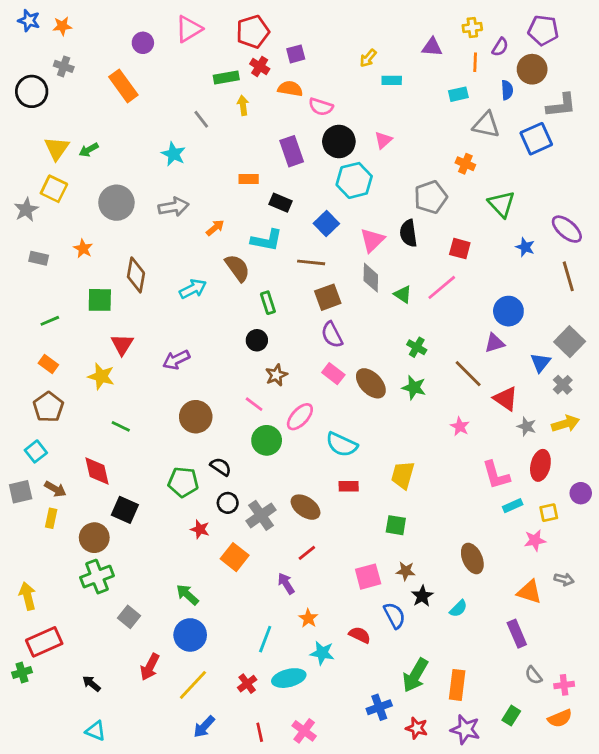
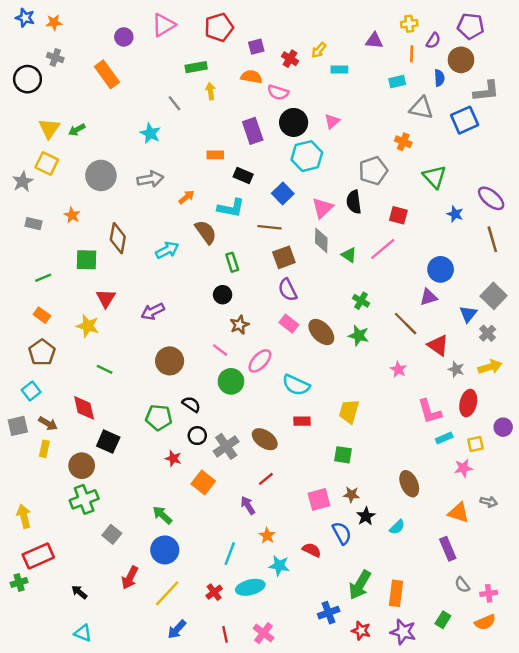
red cross: (260, 66) -> (290, 59), moved

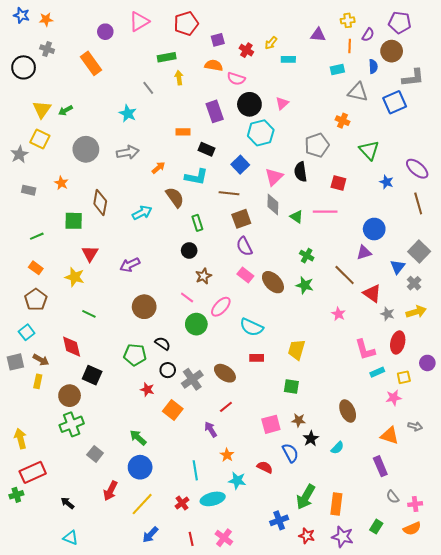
pink line: (383, 249) -> (325, 212), turned 40
cyan line: (230, 554) -> (195, 470), turned -30

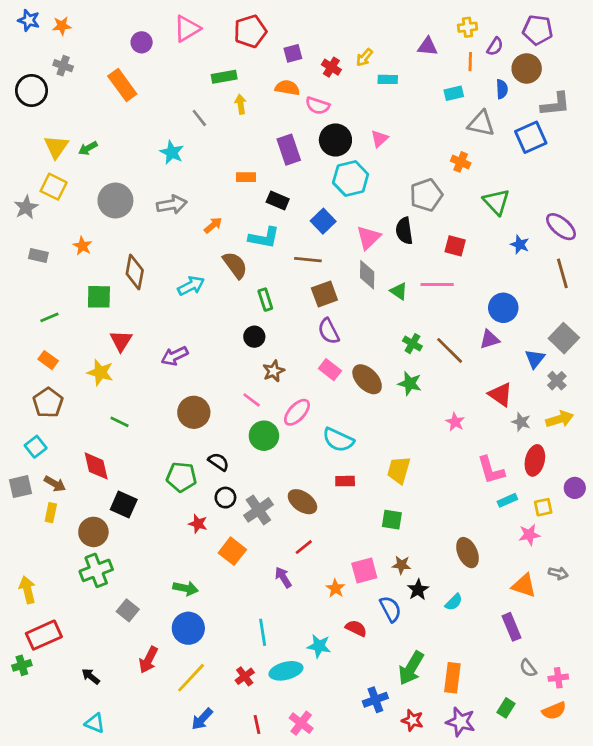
brown line: (345, 275) -> (450, 350), moved
green arrow: (138, 438) -> (186, 588), turned 150
orange star: (227, 455) -> (335, 588), moved

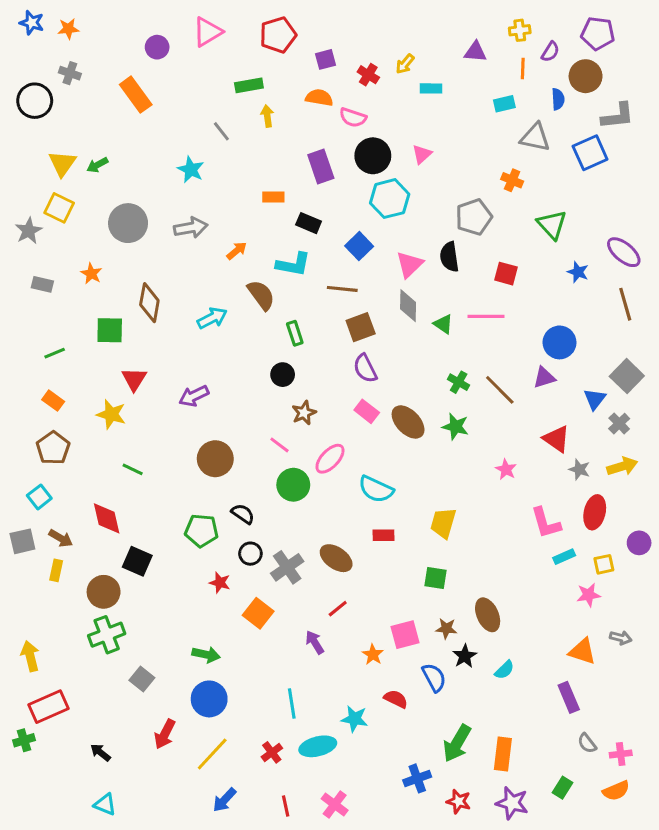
brown ellipse: (467, 553) -> (488, 615), moved

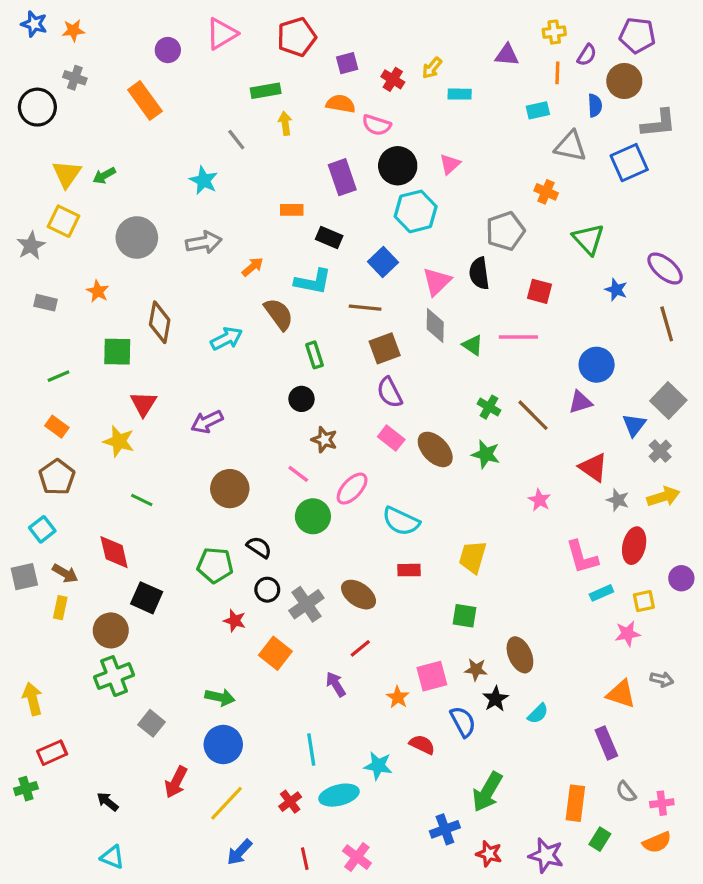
brown star: (304, 413) -> (324, 440), turned -30
red rectangle: (48, 707) -> (52, 753), size x0.7
orange rectangle: (503, 754) -> (575, 803), moved

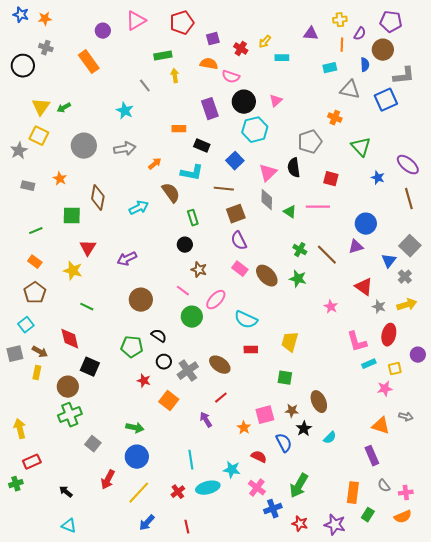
pink cross: (357, 857) -> (257, 488), moved

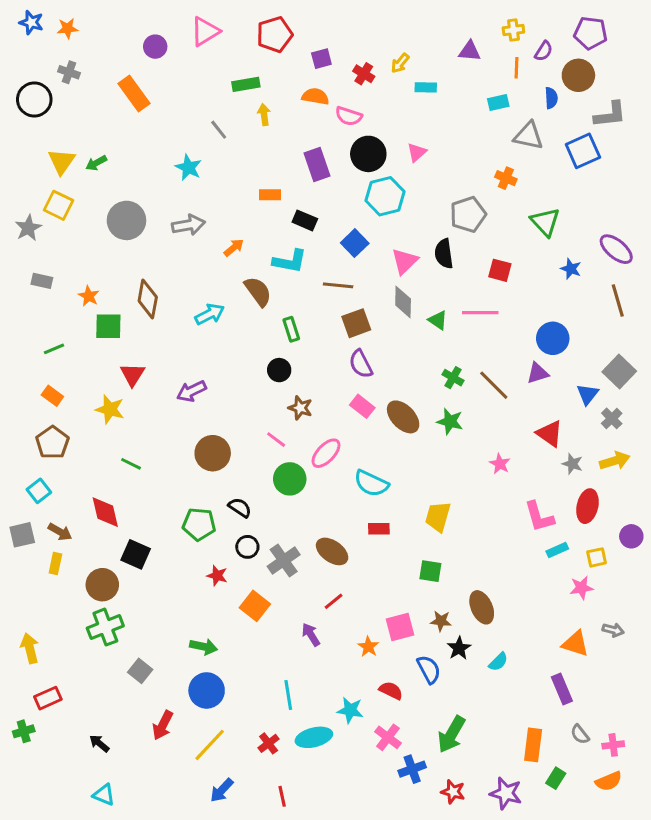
orange star: (60, 179) -> (89, 296), moved

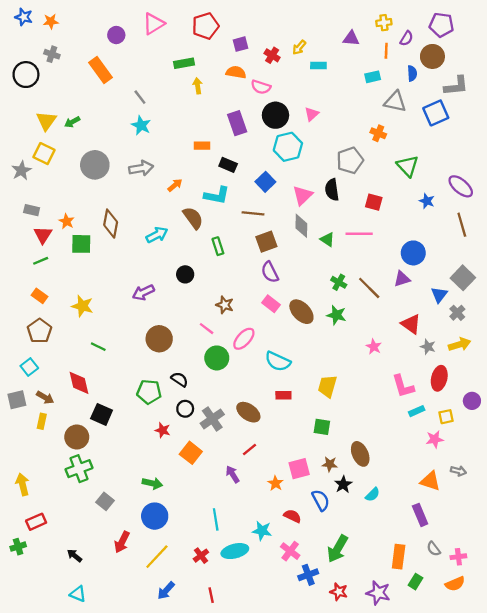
gray line: (219, 130) -> (140, 97), moved
black circle: (279, 370) -> (185, 274), moved
red triangle: (133, 375) -> (43, 235), moved

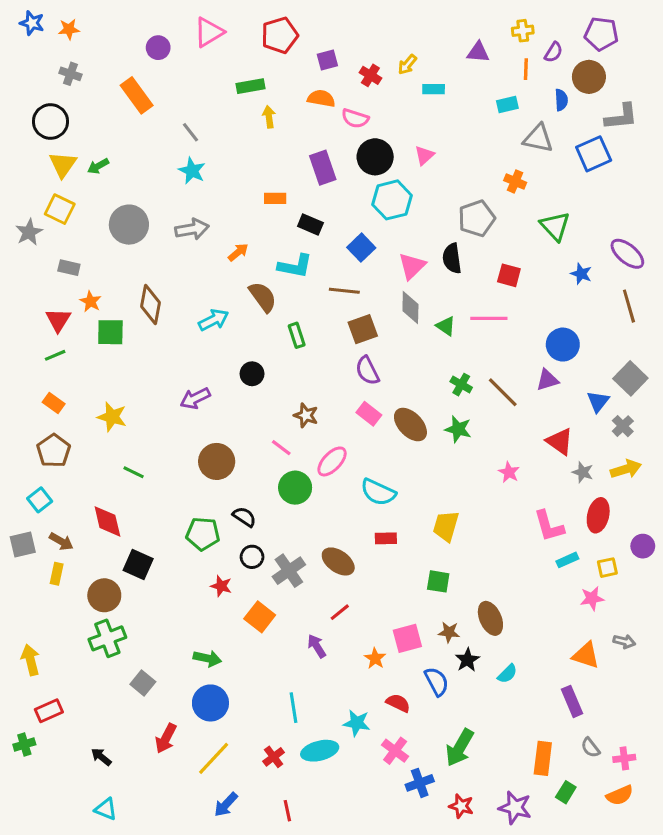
black circle: (26, 75) -> (50, 121), moved
gray rectangle: (32, 210) -> (69, 268), moved

